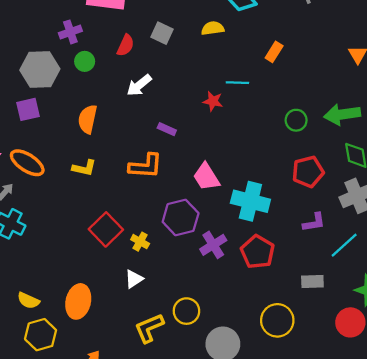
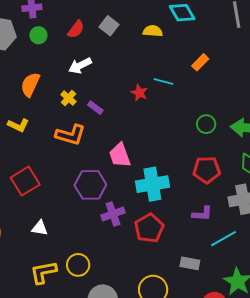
cyan cross: (250, 201) -> (152, 184), turned -36
yellow cross: (140, 242) -> (69, 98), moved
white triangle: (134, 279) -> (40, 228), turned 30

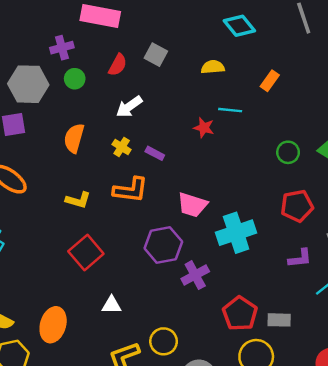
yellow semicircle: (153, 31) -> (213, 67), moved
yellow L-shape: (18, 125) -> (78, 200), moved
pink trapezoid: (120, 155) -> (192, 205), turned -44
red pentagon: (149, 228) -> (240, 314), moved
gray rectangle: (190, 263) -> (279, 320), moved

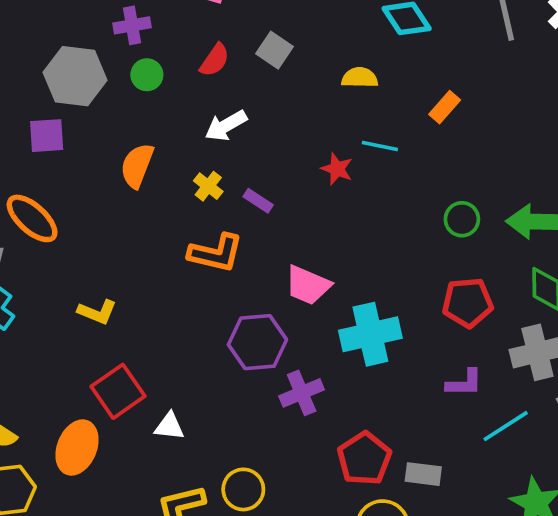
yellow L-shape: (78, 200) -> (97, 312), moved
red square: (86, 253) -> (118, 391), moved

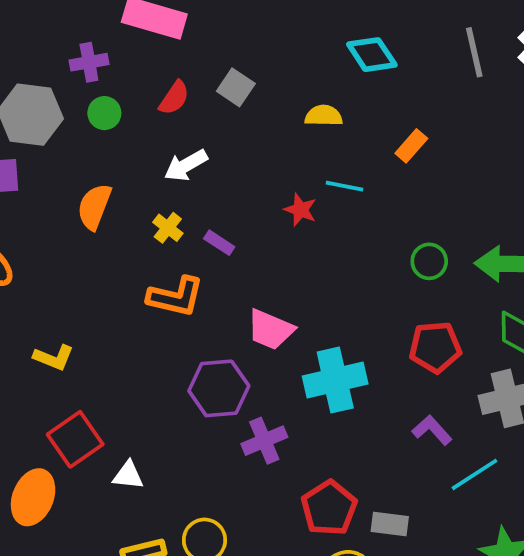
purple L-shape: (464, 383) -> (432, 430), turned -132

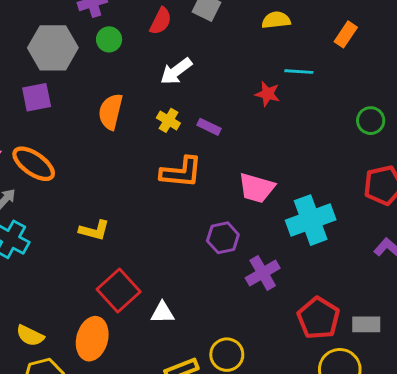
purple hexagon: (219, 388) -> (223, 238), size x0.7

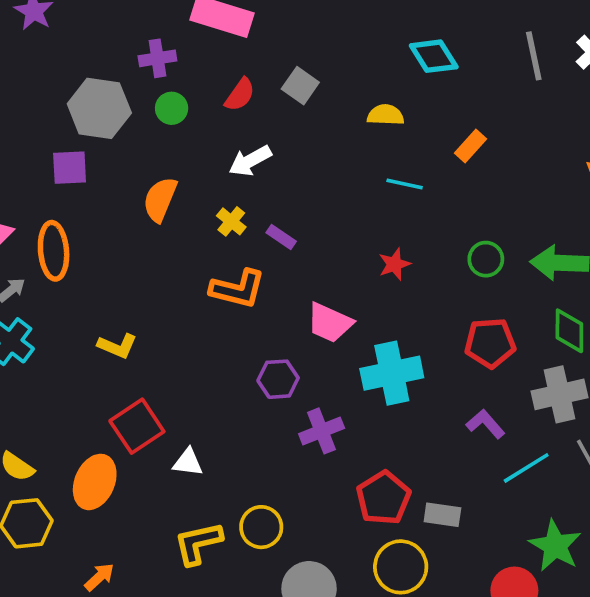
red star: (268, 94) -> (394, 264), moved, turned 30
orange ellipse: (34, 164) -> (54, 251), turned 42

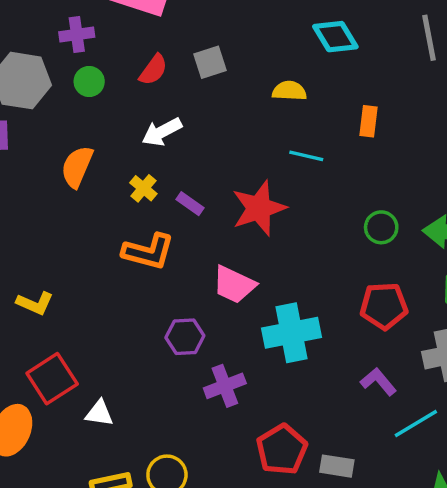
gray square: (300, 86) -> (210, 62), turned 36
orange rectangle: (471, 146) -> (368, 121), turned -36
red star: (394, 264) -> (259, 208), moved, size x1.8

